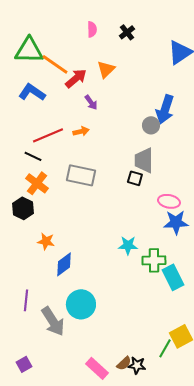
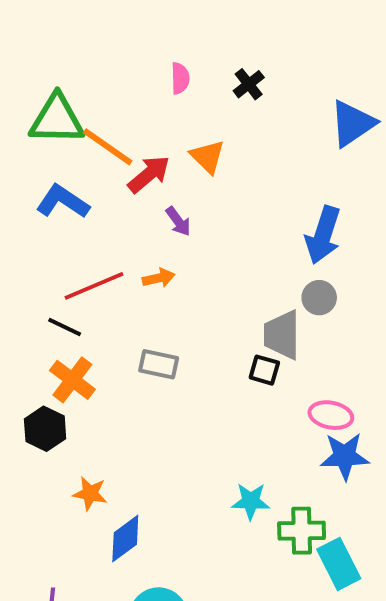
orange triangle: (106, 69) -> (208, 157), turned -30
gray circle: (151, 125) -> (319, 298), moved
gray rectangle: (81, 175) -> (159, 364), size x0.7

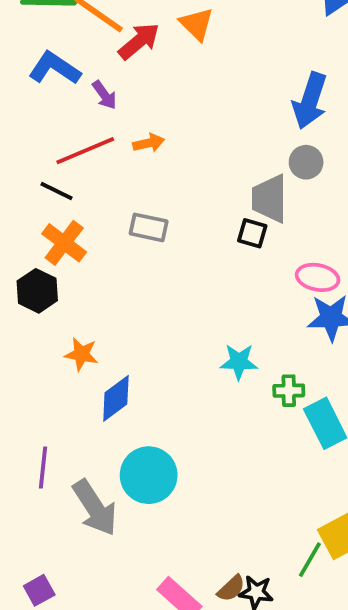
purple arrow: (178, 221) -> (104, 95), moved
green cross: (302, 531) -> (289, 391), size x0.7

